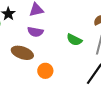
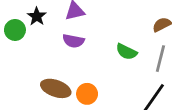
brown ellipse: (22, 53) -> (56, 88), moved

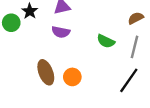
brown ellipse: (56, 88) -> (46, 72), turned 50

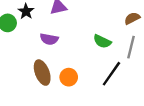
purple semicircle: (61, 32) -> (49, 39), moved
black line: (129, 80) -> (111, 74), moved

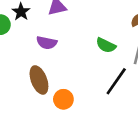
orange circle: (69, 77) -> (63, 99), moved

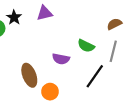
purple semicircle: (47, 43) -> (61, 59), moved

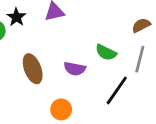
brown ellipse: (29, 75) -> (33, 69), moved

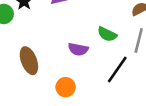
brown ellipse: (33, 69) -> (29, 61), moved

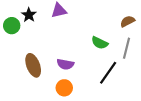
purple semicircle: (78, 49) -> (65, 64), moved

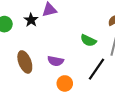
black star: (29, 15) -> (31, 20), moved
orange circle: (64, 88) -> (65, 83), moved

